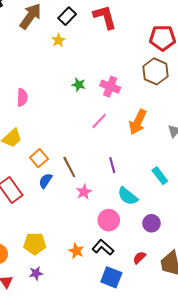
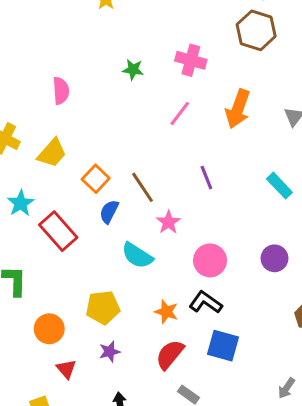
green star: (79, 85) -> (133, 70), moved
cyan semicircle: (128, 196) -> (137, 256), moved
red semicircle: (139, 258) -> (170, 354), moved, size x1.5

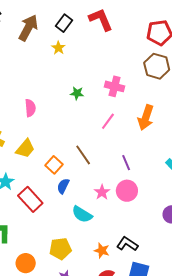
brown line: (143, 187) -> (83, 155), moved
pink circle: (210, 260) -> (127, 191), moved

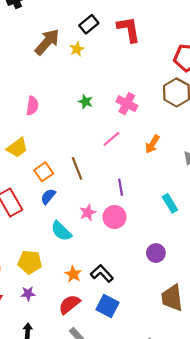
brown arrow: (28, 28) -> (47, 42), moved
orange arrow: (146, 117) -> (152, 144), size x0.7

